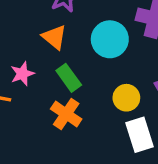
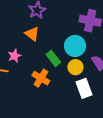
cyan circle: (110, 39) -> (75, 46), moved
green rectangle: (69, 78) -> (53, 58), moved

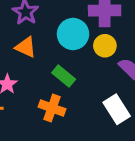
cyan circle: (75, 46) -> (73, 34), moved
yellow circle: (75, 67) -> (105, 46), moved

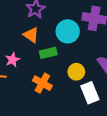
yellow circle: (105, 46) -> (76, 72), moved
green rectangle: (64, 76) -> (48, 53), moved, turned -63

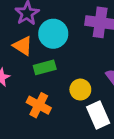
cyan circle: (68, 31) -> (53, 34), moved

